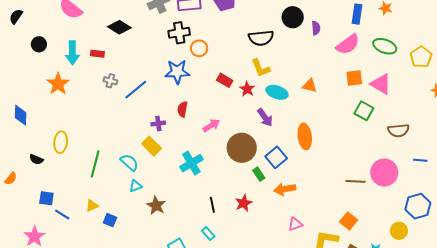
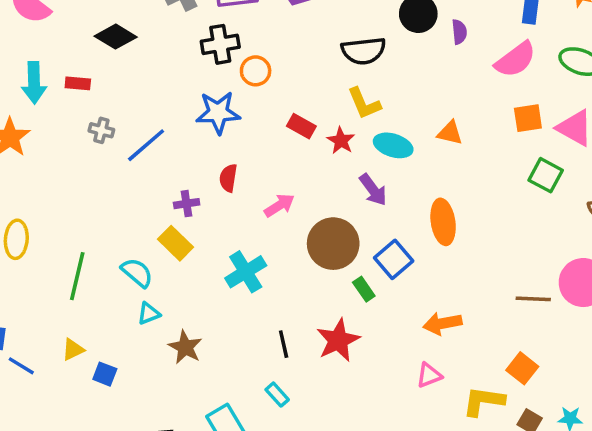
orange arrow: (285, 189) -> (442, 323), moved
red star: (244, 203) -> (338, 340), size x1.4

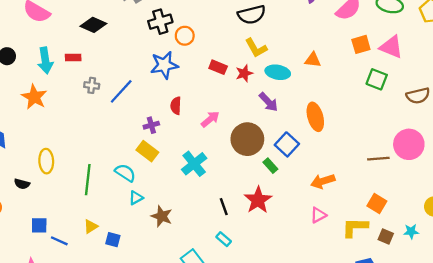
red star: (341, 141) -> (244, 73), turned 30

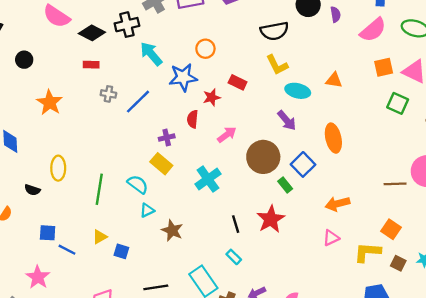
black cross: (160, 22) -> (127, 25), moved
black diamond: (93, 25) -> (92, 33), moved
cyan arrow: (45, 60) -> (151, 54), moved, turned 145
red star: (244, 73) -> (212, 97), moved

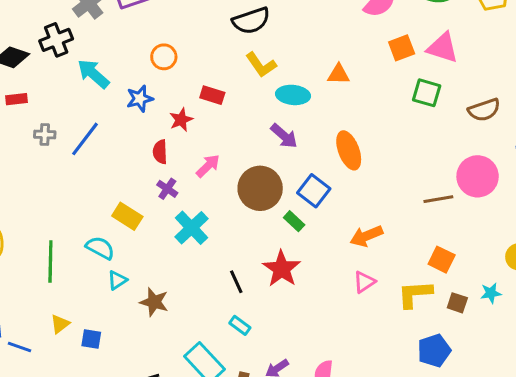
blue star: (183, 77) -> (140, 99), size x0.7
purple cross: (167, 138) -> (167, 189), moved, turned -35

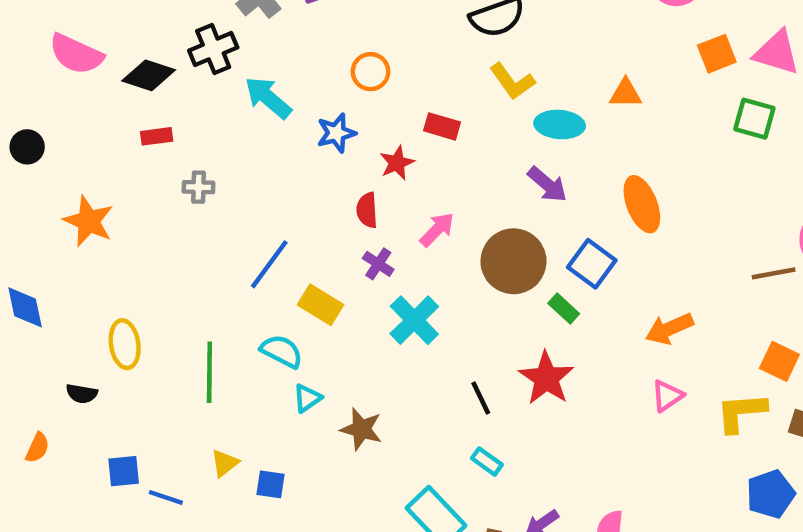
blue line: (85, 139) -> (269, 264), moved

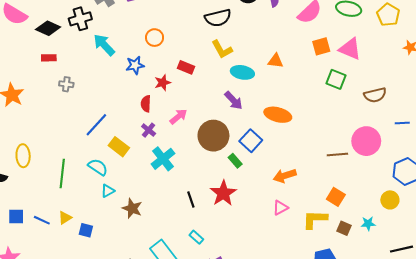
orange ellipse: (642, 204) -> (278, 115), turned -60
cyan rectangle: (487, 462) -> (196, 237), moved
blue line: (166, 497) -> (42, 220), moved

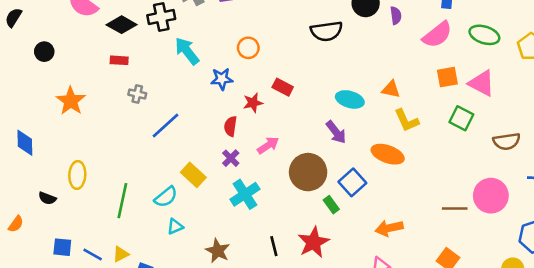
yellow L-shape: (222, 49) -> (407, 120), moved
blue line: (96, 125) -> (166, 126), moved
cyan semicircle: (98, 167) -> (166, 197), turned 102
brown star: (132, 208) -> (218, 251), moved

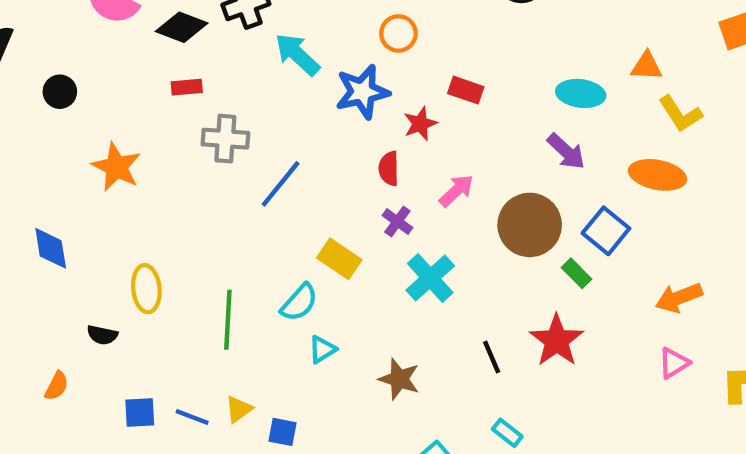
blue star: (222, 79) -> (362, 92), size x1.4
gray cross: (137, 94) -> (225, 139), size x1.5

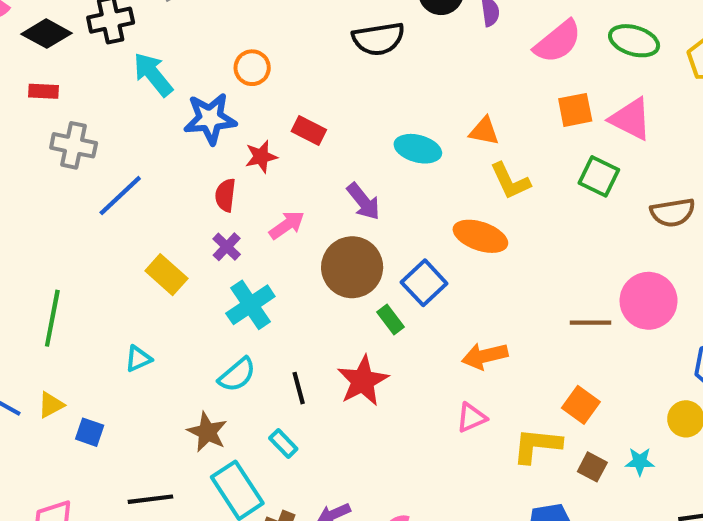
purple arrow: (566, 151) -> (363, 201), moved
cyan semicircle: (299, 303) -> (237, 375), moved
brown star: (399, 379) -> (207, 432), moved
cyan rectangle: (507, 433) -> (283, 444), moved

